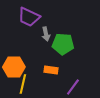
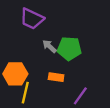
gray arrow: (46, 34) -> (49, 46), moved, turned 144

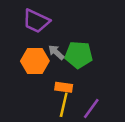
orange hexagon: (15, 74) -> (35, 61), moved
yellow line: (25, 93) -> (64, 105), moved

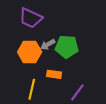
gray arrow: (56, 52) -> (48, 45), turned -72
yellow line: (64, 105) -> (32, 89), moved

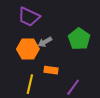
green pentagon: (67, 47) -> (79, 39), moved, turned 30

